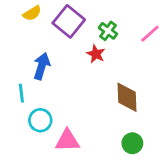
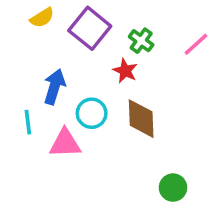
brown diamond: (127, 97) -> (141, 119), moved
cyan circle: (40, 120) -> (92, 113), moved
pink triangle: (67, 141) -> (65, 143), moved

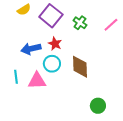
red star: (125, 71) -> (55, 44), moved
blue arrow: (54, 87) -> (31, 49), turned -120
cyan line: (28, 122) -> (16, 77), moved

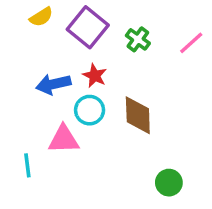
cyan line: (16, 77) -> (27, 165), moved

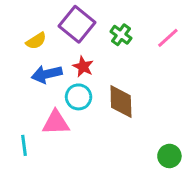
yellow semicircle: (41, 17) -> (36, 41), moved
green circle: (169, 183) -> (169, 156), moved

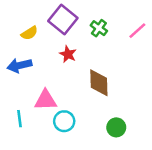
blue arrow: (47, 74) -> (19, 65), moved
cyan circle: (79, 97) -> (64, 121), moved
green circle: (169, 156) -> (116, 127), moved

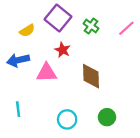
pink triangle: (46, 100) -> (47, 73), moved
cyan circle: (64, 121) -> (67, 119), moved

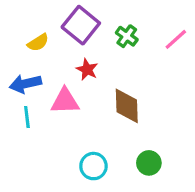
cyan line: (18, 109) -> (27, 117), moved

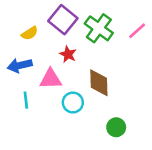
green cross: (127, 36) -> (99, 28), size x1.6
cyan line: (27, 117) -> (26, 100), moved
cyan circle: (93, 166) -> (73, 103), moved

